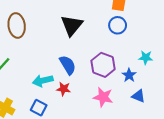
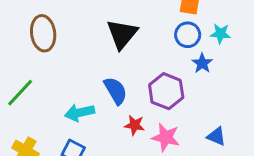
cyan star: (146, 58) -> (220, 34), moved
blue star: (129, 75) -> (202, 63), moved
red star: (64, 89) -> (135, 125), moved

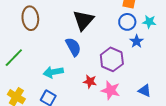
blue semicircle: (116, 91) -> (73, 47), moved

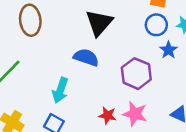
blue semicircle: (73, 47) -> (86, 57), turned -42
cyan arrow: (53, 72) -> (60, 90), turned -60
red star: (90, 82) -> (107, 115), moved

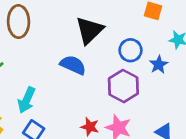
blue circle: (156, 25) -> (130, 50), moved
cyan arrow: (60, 90) -> (27, 100), moved

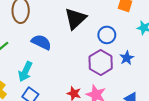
blue semicircle: (73, 65) -> (41, 42), moved
blue star: (159, 65) -> (127, 58), moved

